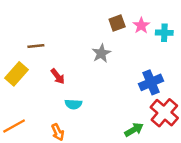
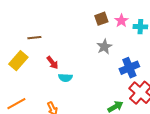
gray star: (101, 53) -> (104, 47), moved
cyan semicircle: (73, 104) -> (65, 78), moved

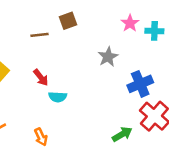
brown square: (101, 19) -> (68, 21), moved
brown line: (34, 38) -> (40, 35), moved

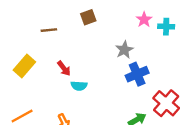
brown line: (40, 35) -> (49, 30), moved
blue cross: (140, 84) -> (137, 74), moved

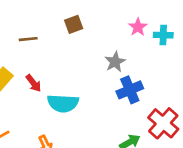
red arrow: (64, 68) -> (34, 83), moved
cyan semicircle: (79, 86) -> (63, 103), size x1.6

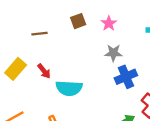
pink star: (138, 27) -> (109, 23), moved
gray star: (115, 62) -> (113, 53), turned 30

